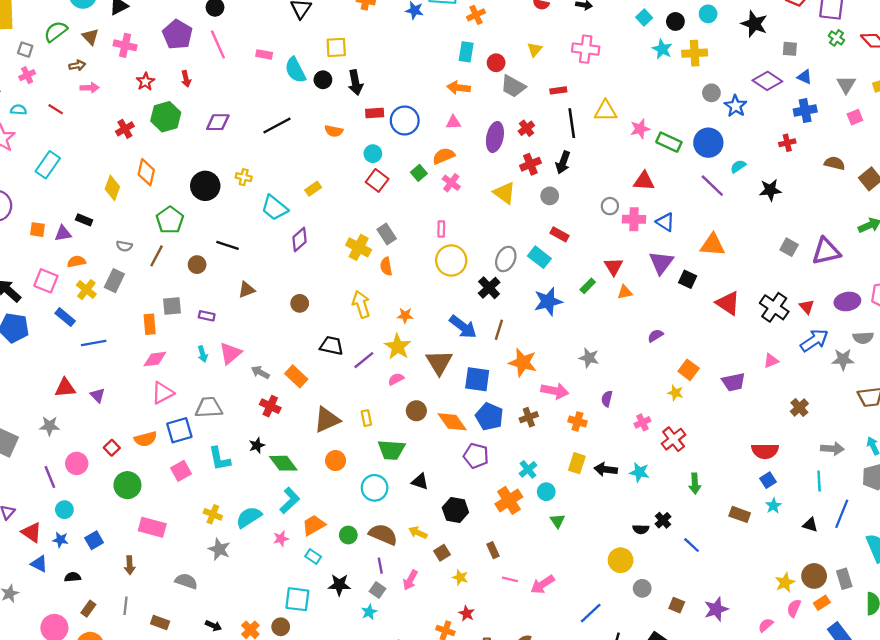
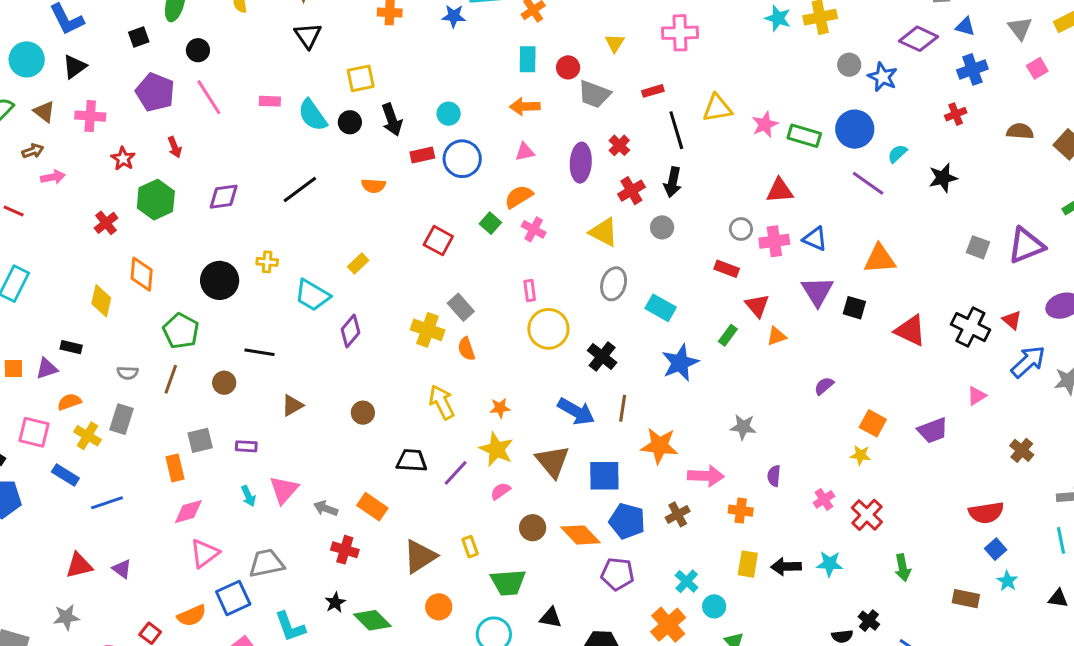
cyan circle: (373, 154) -> (449, 114), moved
red rectangle: (560, 234) -> (727, 269), moved
gray ellipse: (506, 259) -> (614, 284), moved

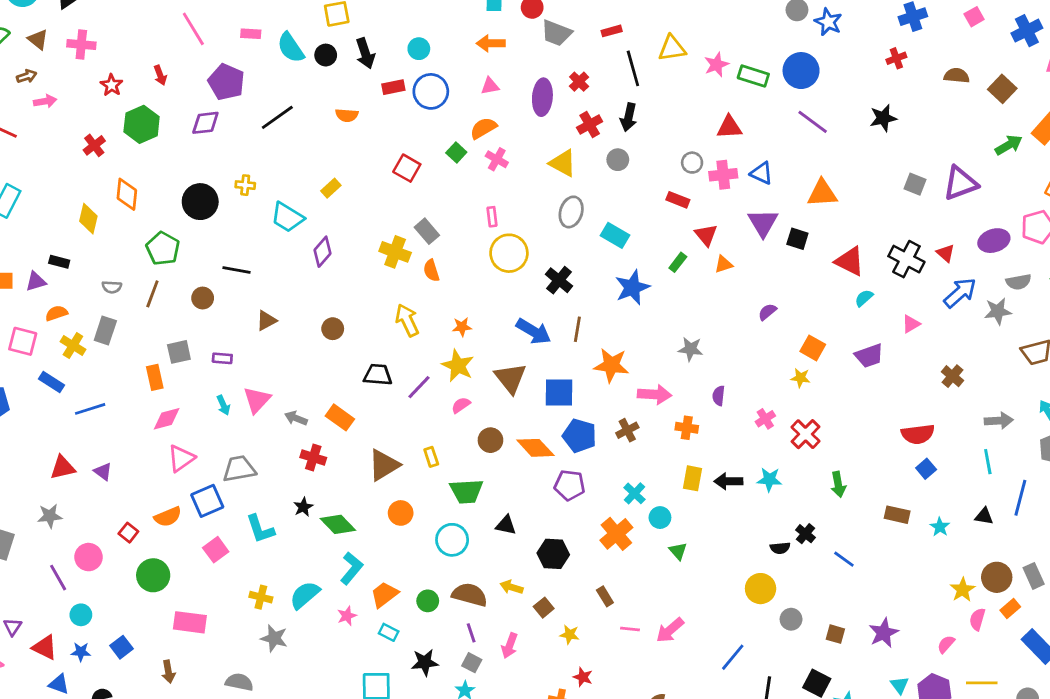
purple pentagon: (155, 92) -> (226, 82), moved
cyan semicircle: (897, 154) -> (864, 298), moved
cyan star: (1007, 581) -> (940, 527), moved

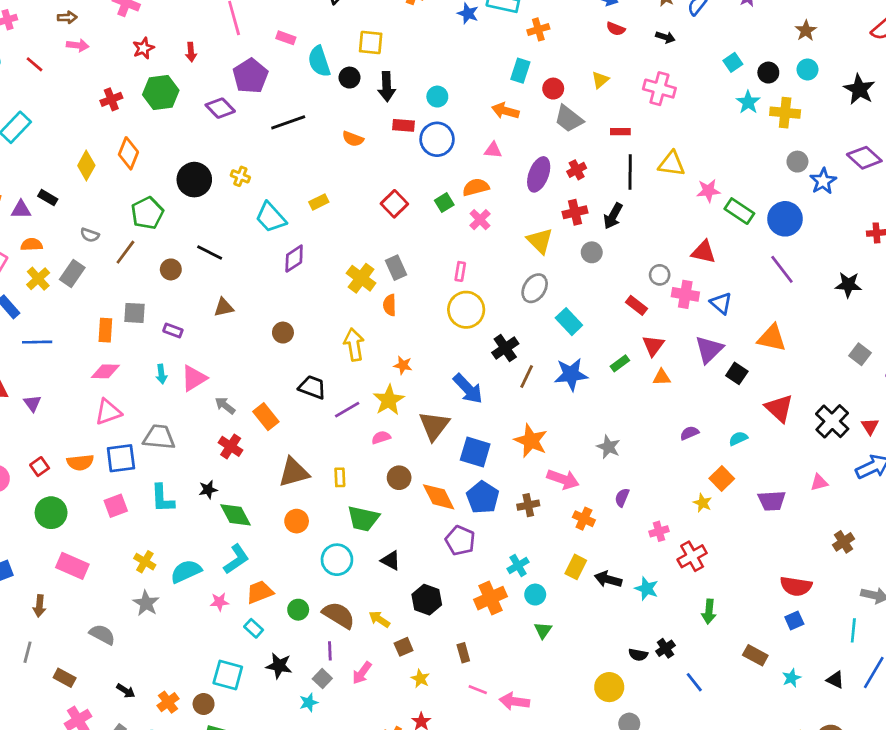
purple diamond: (205, 123) -> (220, 108), turned 36
cyan semicircle: (864, 298) -> (738, 439), moved
brown line: (577, 329) -> (527, 377), moved
pink arrow: (670, 630) -> (514, 701), turned 32

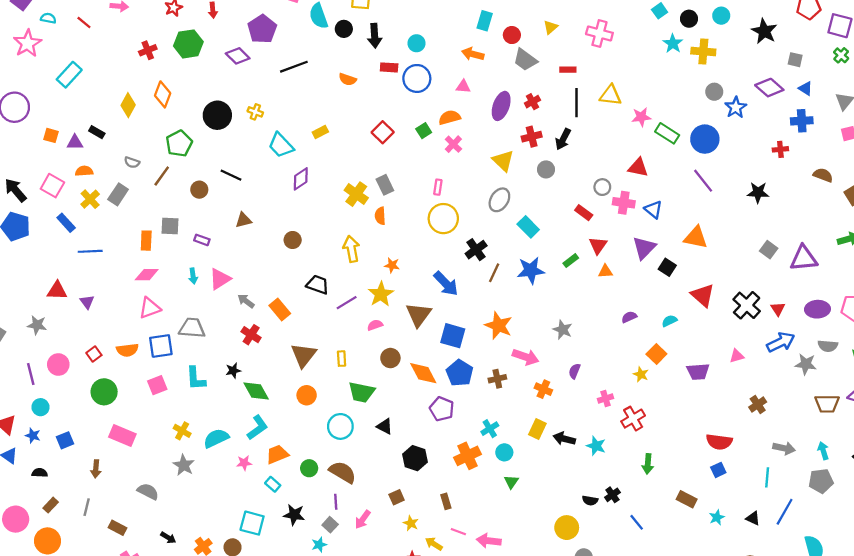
brown triangle: (294, 472) -> (304, 355), turned -36
yellow arrow: (379, 619) -> (434, 544), moved

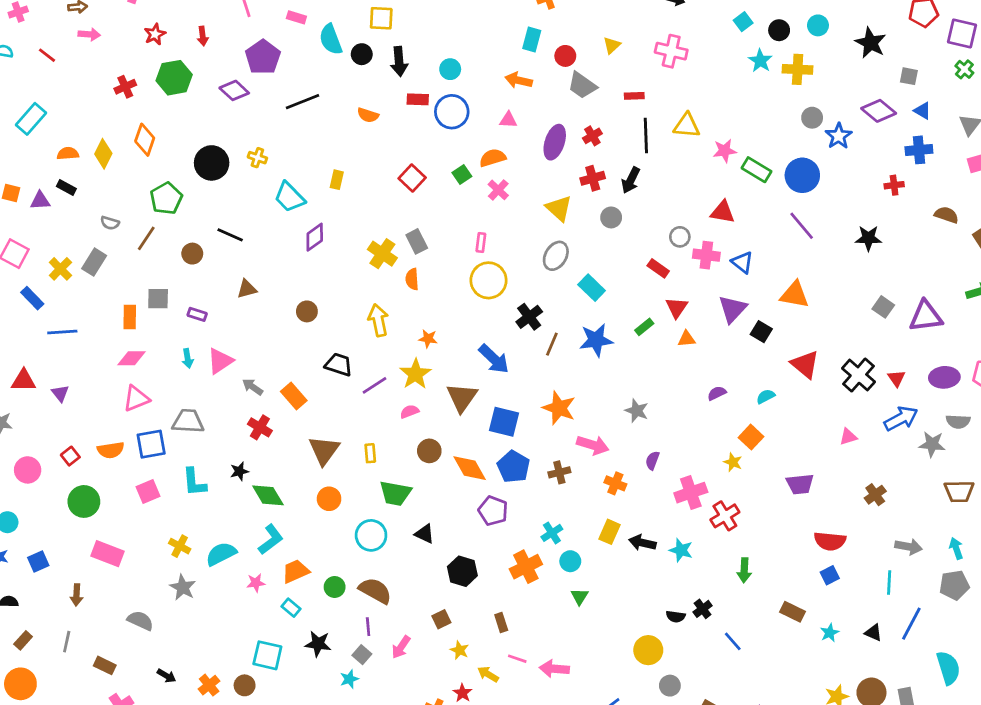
yellow rectangle: (320, 132) -> (337, 180), turned -48
orange semicircle: (84, 171) -> (68, 153), moved
purple trapezoid: (698, 372) -> (800, 484), moved
pink cross: (605, 398) -> (691, 493), size x1.6

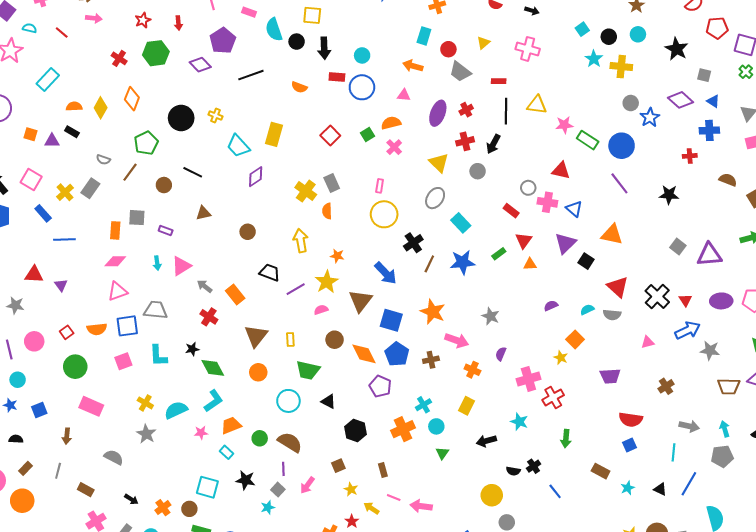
red cross: (125, 87) -> (119, 58), turned -35
yellow rectangle: (337, 180) -> (274, 134), size x1.6
gray semicircle: (958, 421) -> (612, 315), moved
black arrow: (642, 543) -> (486, 441), moved, turned -30

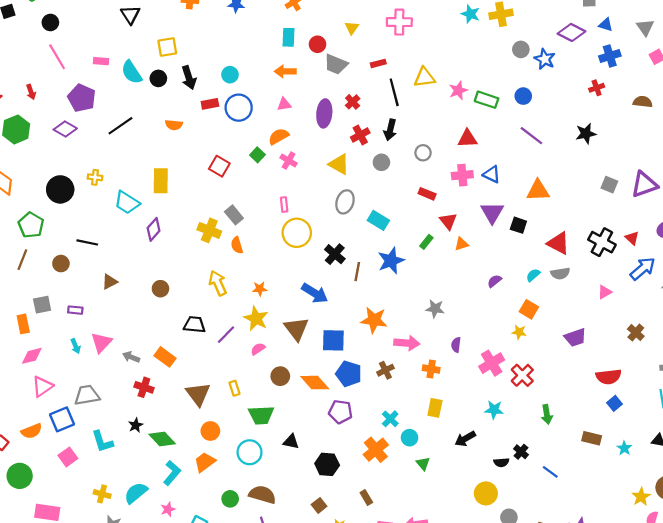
blue circle: (622, 146) -> (523, 96), size x0.6
gray circle: (528, 188) -> (423, 153), moved
orange trapezoid: (231, 425) -> (205, 462), moved

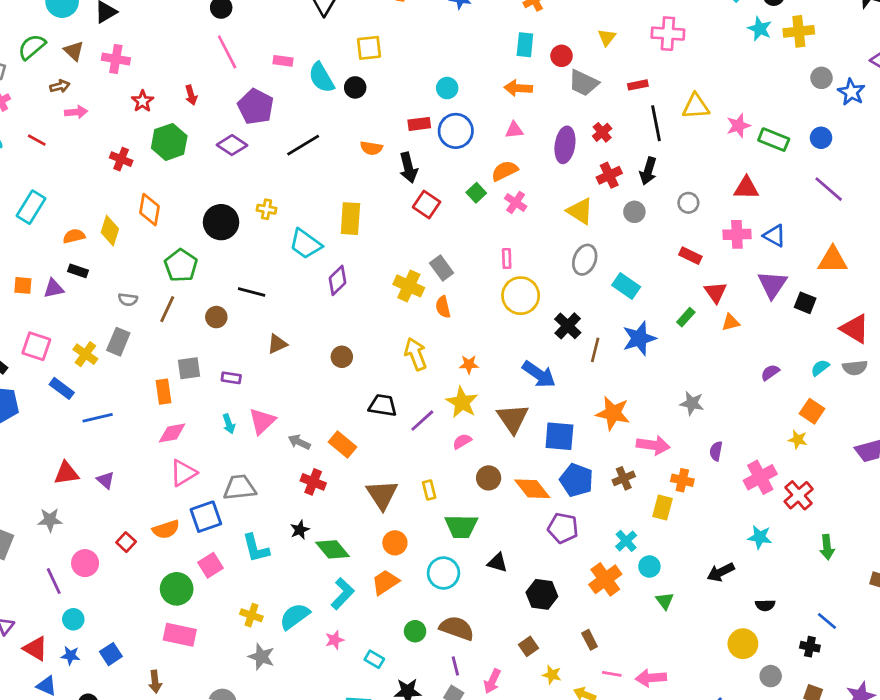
black arrow: (189, 78) -> (408, 168), moved
yellow rectangle: (435, 408) -> (662, 507), moved
black cross: (521, 452) -> (810, 647), moved, turned -32
green circle: (20, 476) -> (177, 589), moved

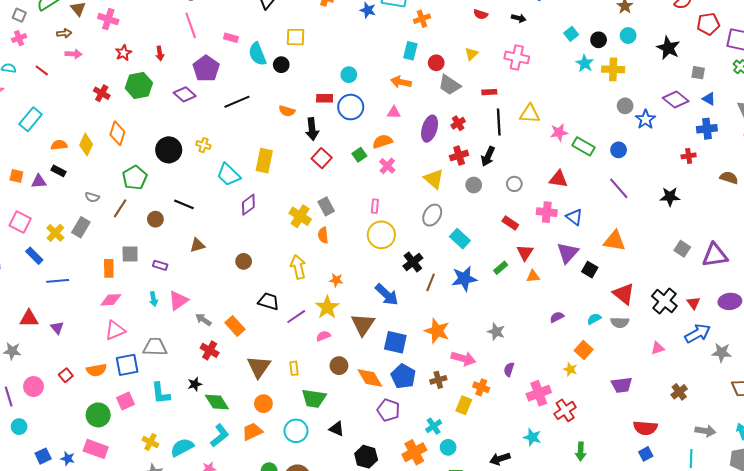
blue star: (71, 656) -> (68, 459), moved

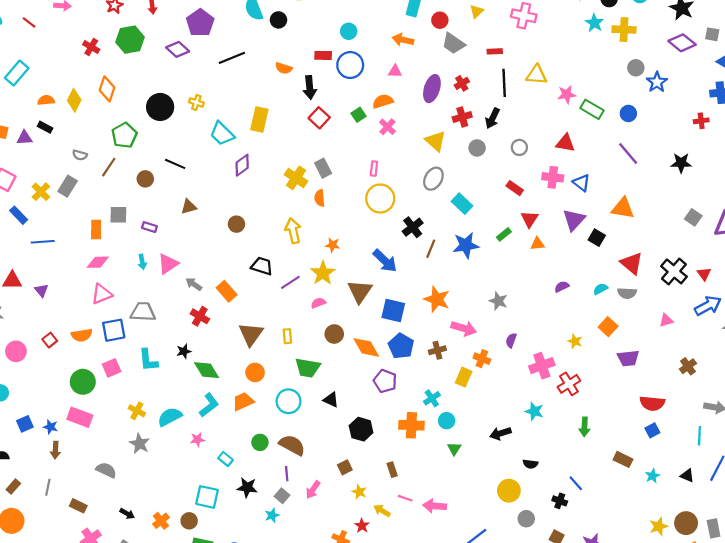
purple diamond: (676, 100) -> (682, 43), moved
orange square: (584, 350) -> (608, 327), moved
orange cross: (414, 452) -> (411, 425), turned 30

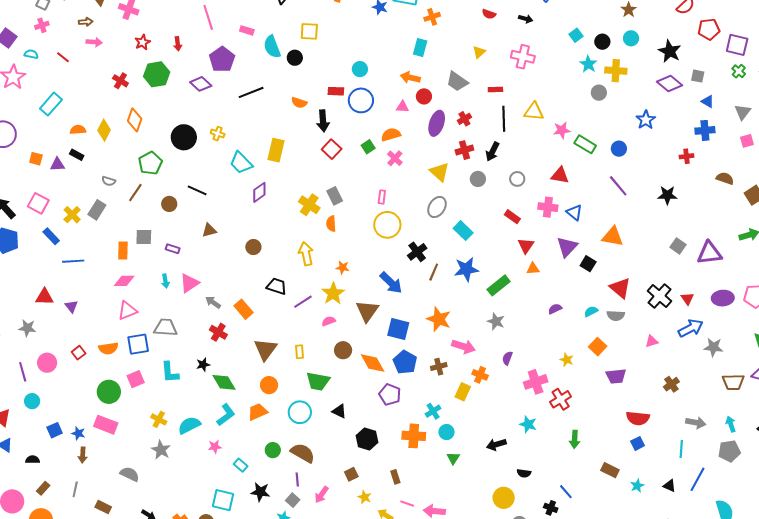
red circle: (440, 20) -> (424, 96), moved
gray circle: (636, 68) -> (599, 93), moved
green rectangle: (504, 234) -> (499, 285), moved, size x1.6

